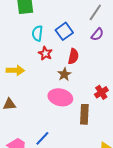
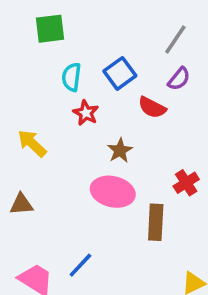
red semicircle: (73, 56) -> (152, 107), moved, turned 105
yellow arrow: (15, 70) -> (32, 143), turned -138

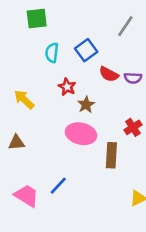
purple semicircle: (179, 79) -> (133, 78), moved, turned 54
red star: (86, 113) -> (67, 87), moved

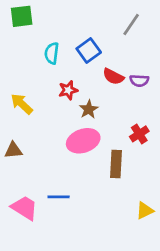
green square: (37, 19) -> (22, 16), moved
red star: (67, 87) -> (68, 90), turned 30
pink ellipse: (81, 134) -> (83, 141), turned -32
blue line: (58, 186) -> (59, 197), turned 48

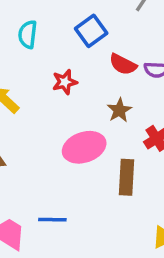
cyan semicircle: (52, 53) -> (28, 34), moved
brown star: (89, 109) -> (119, 110), moved

